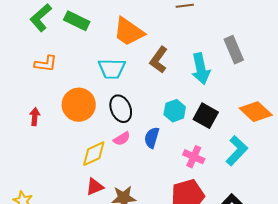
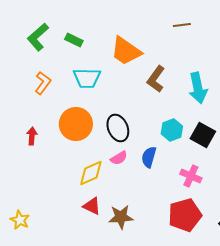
green rectangle: (77, 21) -> (74, 40), size x0.7
orange L-shape: (46, 64) -> (43, 83), turned -60
cyan trapezoid: (112, 69) -> (87, 78), moved
red triangle: (95, 187) -> (92, 206), turned 48

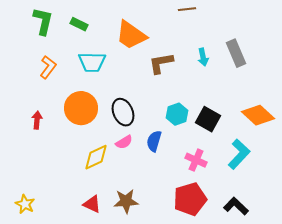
green L-shape: (38, 37) -> (43, 21), turned 144
brown L-shape: (156, 79) -> (161, 63), turned 44
cyan arrow: (198, 88) -> (203, 57), moved, size x0.6
red triangle: (92, 206) -> (92, 204), moved

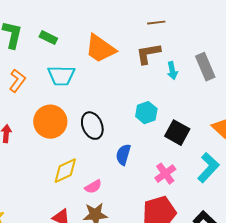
brown L-shape: (161, 63) -> (148, 54), moved
cyan hexagon: (177, 114) -> (146, 113), moved
pink semicircle: (124, 142) -> (93, 187), moved
pink cross: (196, 160) -> (165, 174), turned 30

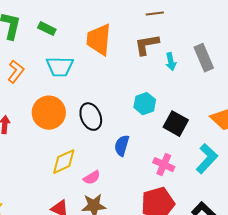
orange trapezoid: (100, 49) -> (99, 40), turned 60
pink cross: (165, 174) -> (164, 165), turned -30

